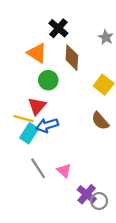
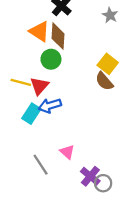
brown diamond: (72, 58) -> (58, 36), moved
yellow line: (23, 119) -> (21, 82), moved
brown semicircle: (100, 121) -> (104, 81), moved
gray line: (38, 168) -> (41, 165), moved

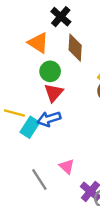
brown diamond: (58, 36) -> (75, 48), moved
yellow line: (21, 82) -> (14, 113), moved
red triangle: (39, 86) -> (54, 93), moved

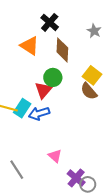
green circle: (50, 71) -> (53, 77), moved
cyan rectangle: (30, 127) -> (22, 108), moved
gray line: (39, 180) -> (17, 170), moved

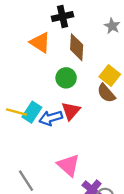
black cross: (50, 22) -> (63, 16), turned 36
red triangle: (43, 90) -> (71, 111), moved
pink triangle: (55, 156) -> (68, 165), size x1.5

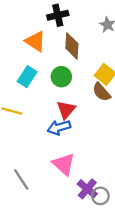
cyan rectangle: (32, 112) -> (27, 77), moved
blue arrow: (51, 118) -> (59, 127), moved

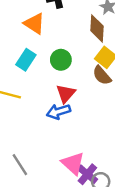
brown diamond: (72, 46) -> (97, 28), moved
pink triangle: (64, 164) -> (73, 163), moved

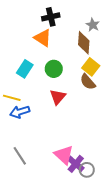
orange triangle: (34, 24) -> (43, 38), moved
blue arrow: (58, 112) -> (20, 112), moved

